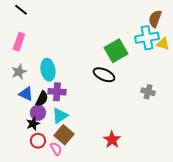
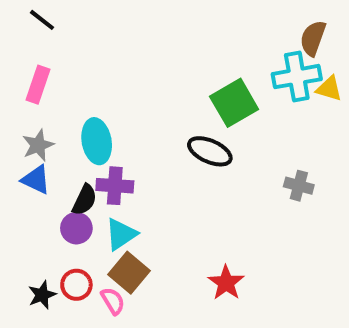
blue triangle: (26, 94) -> (36, 180), moved
black star: (33, 124) -> (42, 295), moved

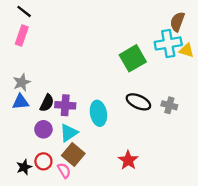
pink rectangle: (38, 85) -> (22, 35), moved
cyan ellipse: (97, 141) -> (98, 113), moved
black ellipse: (210, 151) -> (138, 102), moved
blue triangle: (36, 180) -> (21, 102), turned -30
black semicircle: (84, 200) -> (47, 103), moved

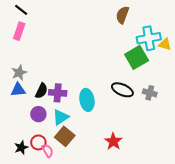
brown semicircle: (177, 22) -> (122, 15), moved
green square: (133, 58) -> (137, 57), moved
pink semicircle: (64, 171) -> (48, 151), moved

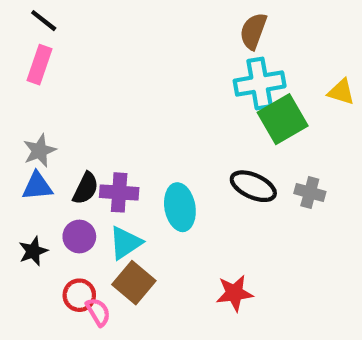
cyan cross: (149, 38) -> (260, 83), moved
red star: (113, 141) -> (234, 293), turned 30
black star: (21, 148) -> (33, 251), moved

